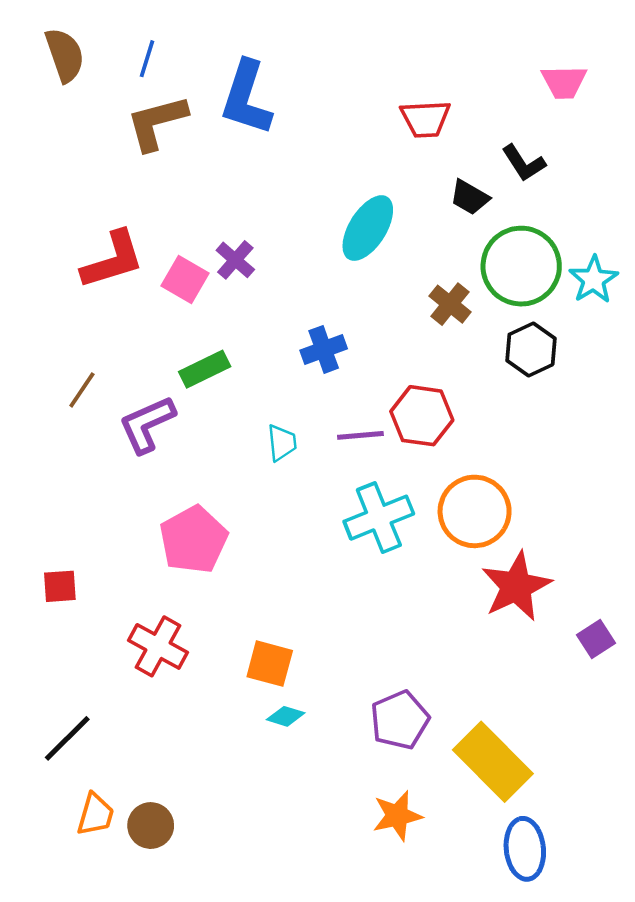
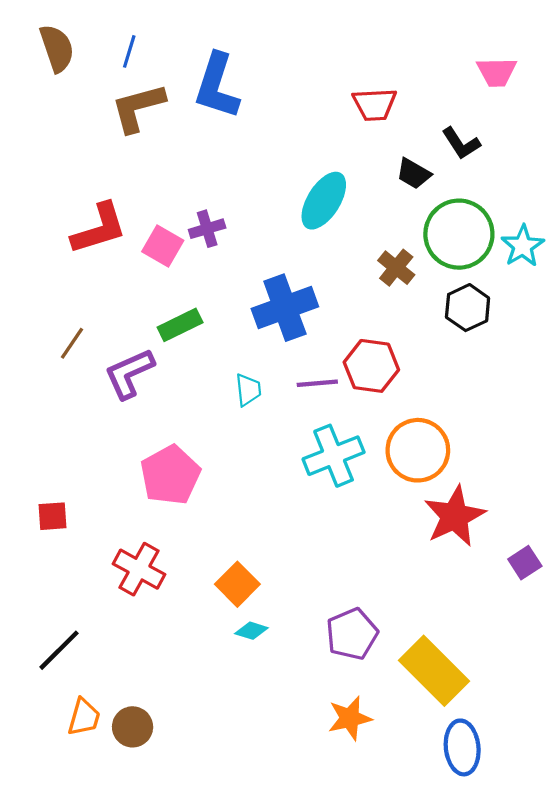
purple cross: (235, 260) -> (207, 229), turned 32
blue cross: (324, 349) -> (285, 308), size x1.6
orange square: (270, 664) -> (237, 584), turned 30

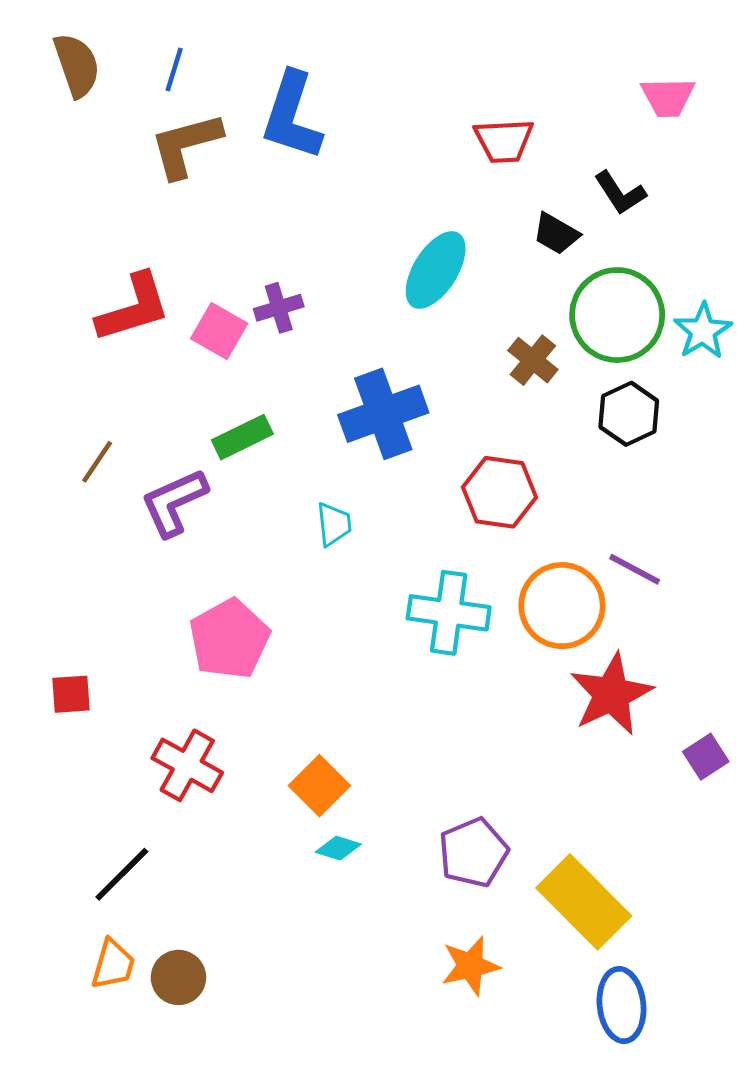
purple line: (317, 383) -> (635, 569), moved, turned 33
cyan cross: (334, 456) -> (449, 613), turned 30
black line: (59, 650) -> (122, 874), moved

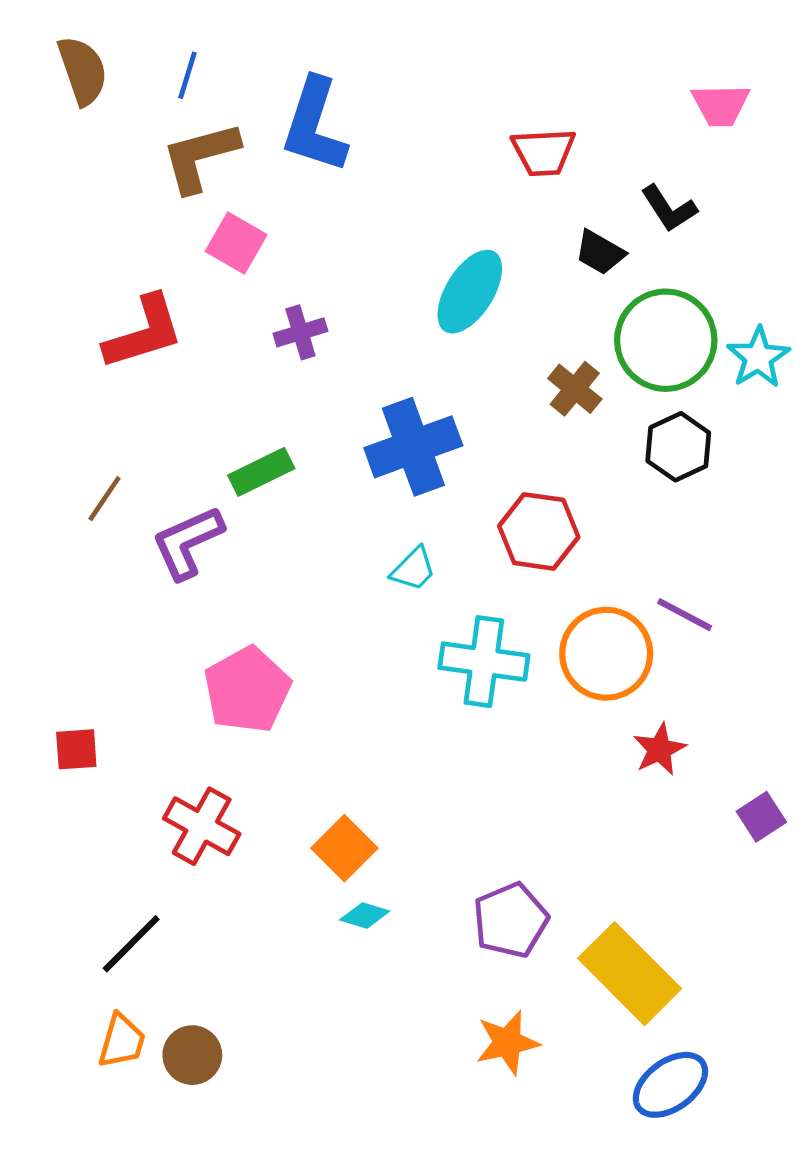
pink square: (219, 331) -> (236, 243), moved
cyan trapezoid: (334, 524) -> (413, 569), moved, turned 51
red star: (611, 694) -> (659, 749), size x0.6
blue ellipse: (621, 1005) -> (670, 1085), turned 60

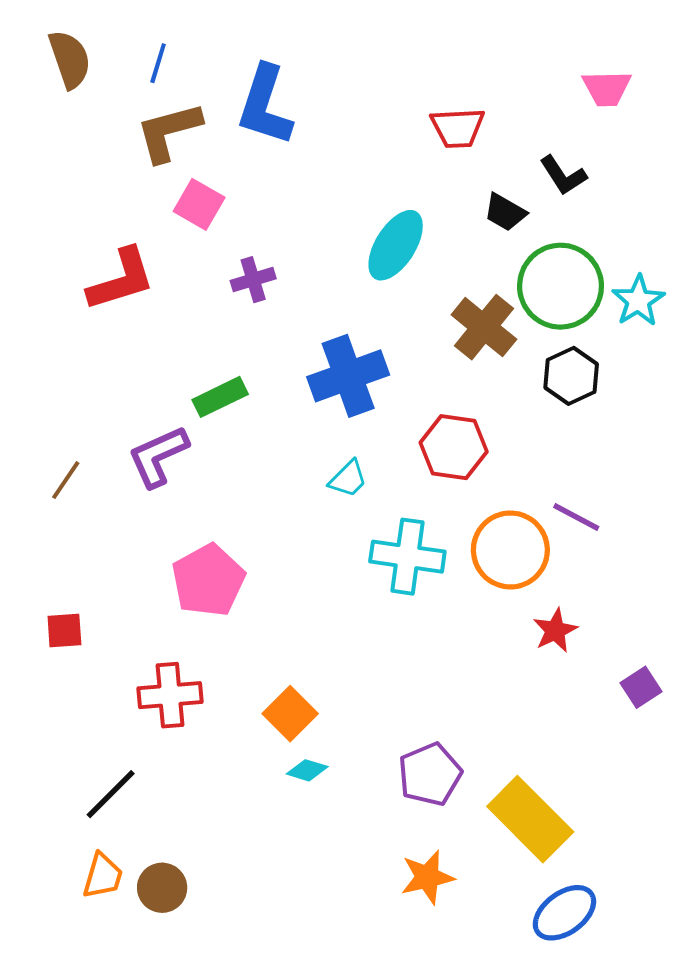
brown cross: (575, 389) -> (484, 327), size x1.4
brown line: (105, 499) -> (66, 480), moved
red cross: (202, 826) -> (170, 695), turned -34

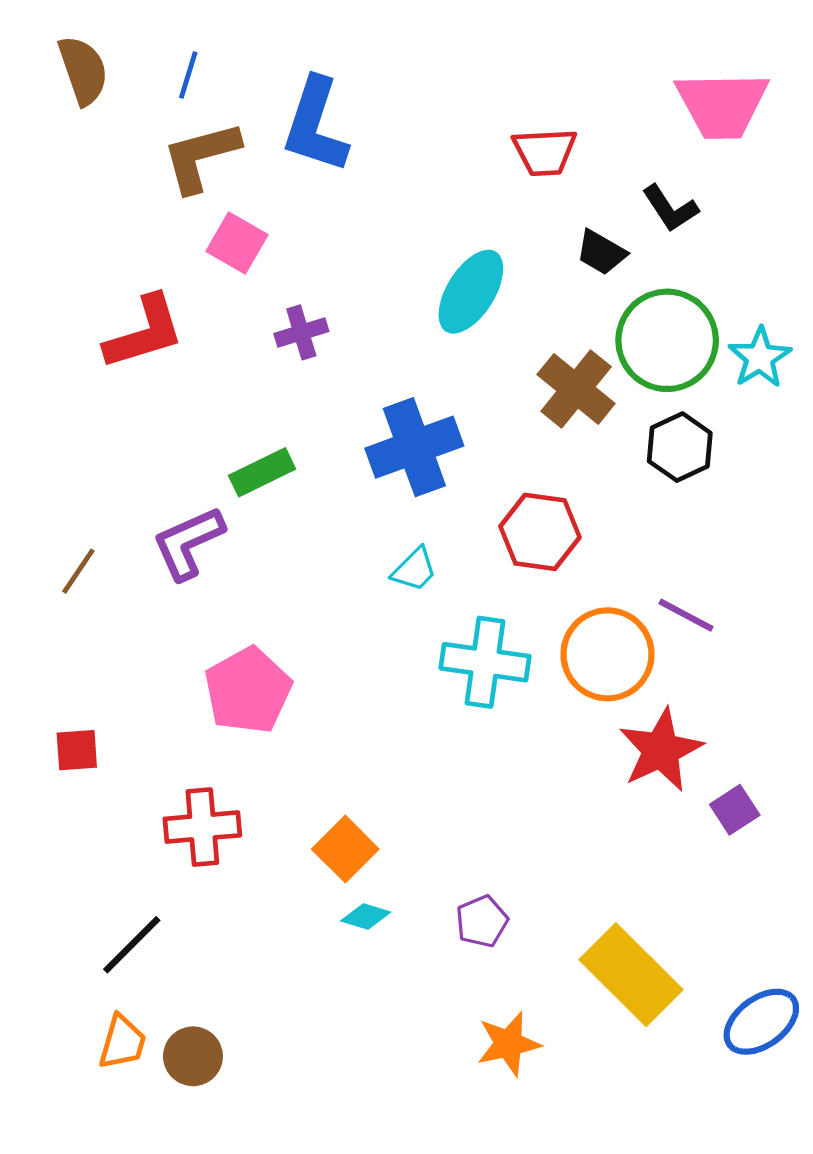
pink trapezoid: (607, 88) -> (722, 105), size x1.6
red star: (555, 630) -> (661, 750), size x1.6
purple square: (641, 687) -> (735, 810), moved
purple pentagon: (430, 774) -> (482, 921), moved, size x0.7
blue ellipse: (564, 913) -> (761, 1022), moved

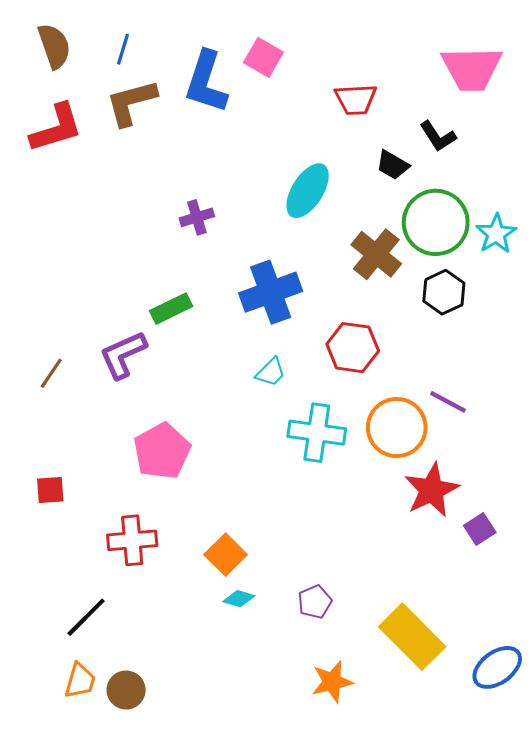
pink square: (237, 243) -> (263, 57), moved
red L-shape: (144, 332) -> (56, 128), moved

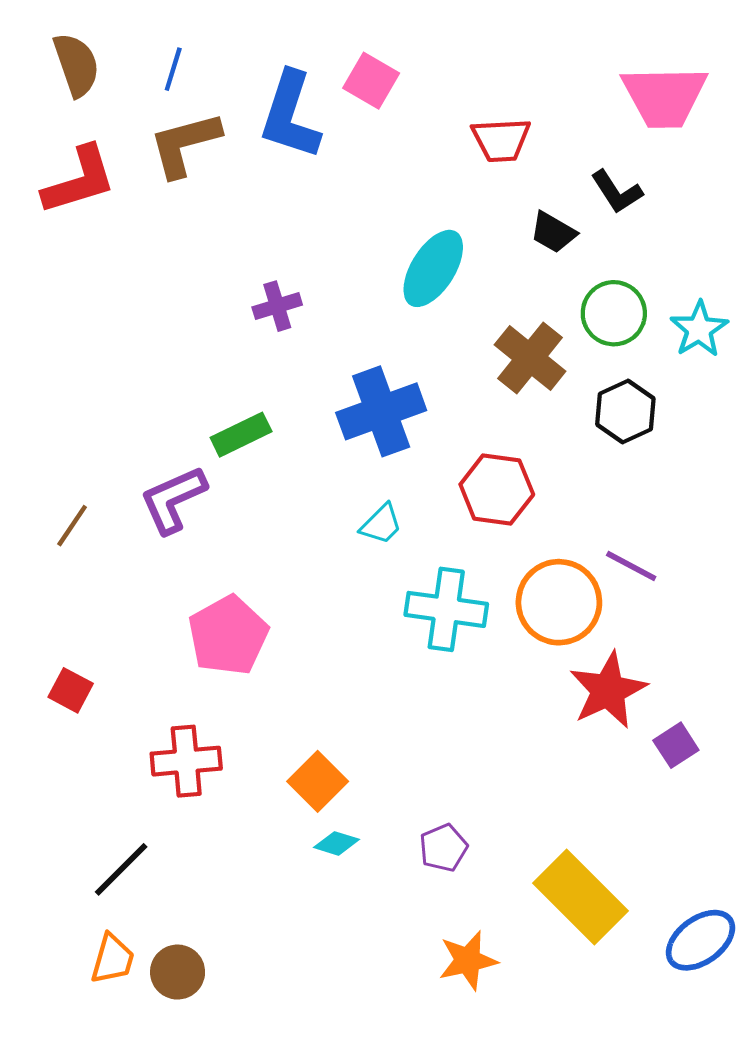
green circle: (436, 222) -> (614, 313), size x0.7
red square: (50, 490) -> (71, 690), turned 32

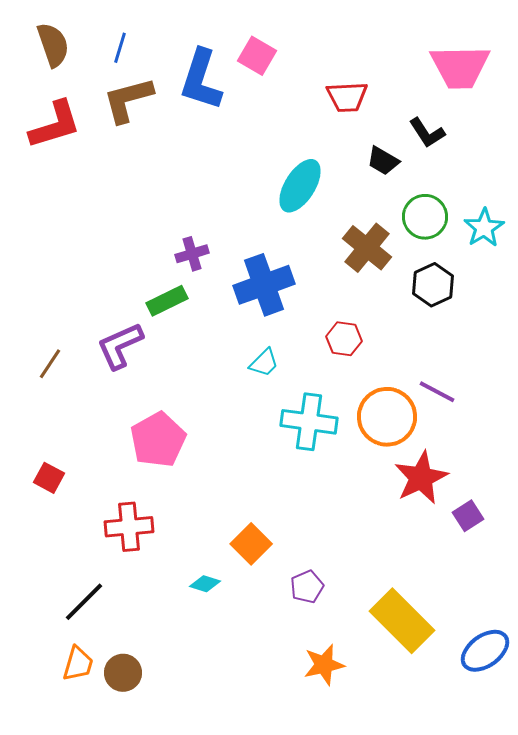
purple cross: (277, 306) -> (192, 254), moved
red hexagon: (497, 489) -> (344, 339), size x0.7
orange square: (318, 781) -> (251, 544), moved
cyan diamond: (336, 843) -> (205, 584), moved

